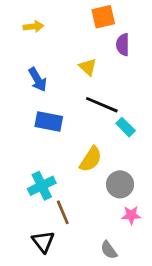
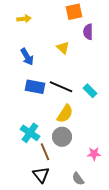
black line: (102, 105) -> (61, 87), moved
gray circle: (120, 184) -> (62, 137), moved
cyan cross: (42, 186) -> (30, 133), turned -30
black triangle: (43, 242) -> (41, 175), moved

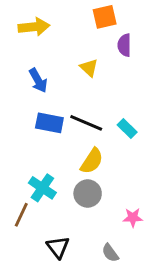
yellow arrow: (24, 19) -> (34, 27), size x1.5
brown line: (45, 152) -> (21, 215), moved, turned 48

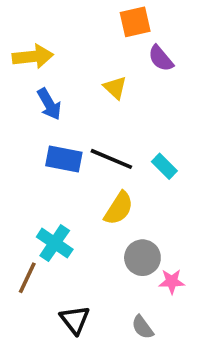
yellow arrow: (34, 27) -> (33, 57), moved
purple semicircle: (124, 45) -> (161, 58), turned -40
gray circle: (88, 194) -> (142, 258), moved

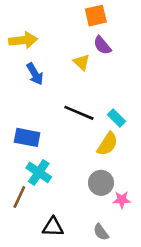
purple semicircle: (161, 58) -> (102, 45), moved
blue rectangle: (64, 159) -> (27, 137), moved
yellow semicircle: (119, 208) -> (107, 144), moved
black triangle: (75, 320) -> (53, 227), turned -50

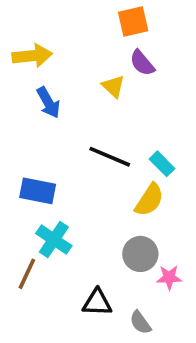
black triangle: (53, 227) -> (97, 303), moved

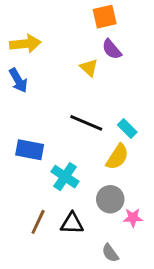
blue arrow: (48, 103) -> (18, 80), moved
cyan cross: (54, 240) -> (65, 177), moved
brown line: (27, 274) -> (38, 222), moved
black triangle: (97, 303) -> (72, 223), moved

